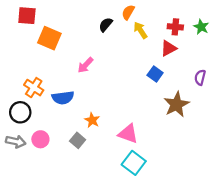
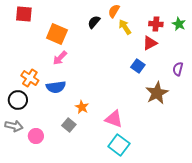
orange square: (49, 38) -> (57, 34), moved
pink arrow: (85, 65) -> (60, 58), moved
pink circle: (40, 139) -> (36, 136), moved

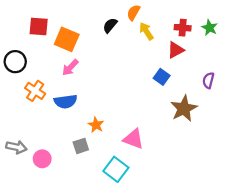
red square: (24, 14) -> (39, 27), moved
black circle: (18, 100) -> (15, 62), moved
gray square: (69, 125) -> (81, 146), turned 32
cyan square: (119, 145) -> (116, 169), moved

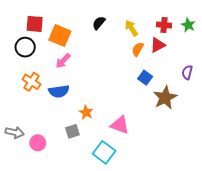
orange semicircle: (133, 12) -> (138, 49), moved
black circle: (15, 62) -> (25, 47), moved
blue square: (162, 77) -> (145, 78), moved

